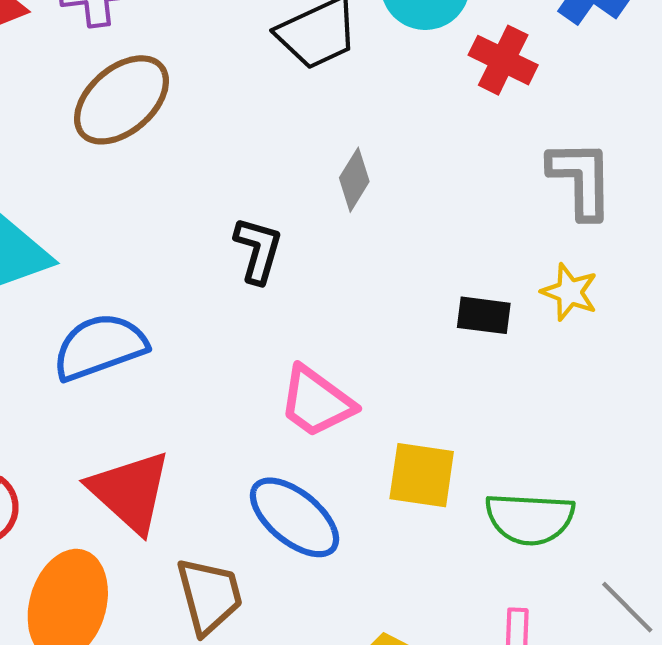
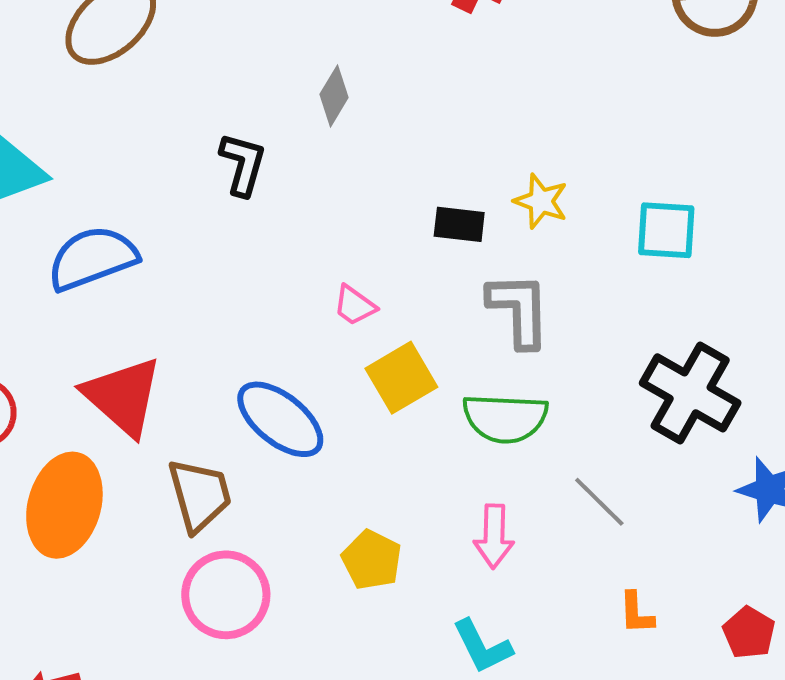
gray L-shape: (581, 179) -> (519, 310), moved
pink trapezoid: (316, 402) -> (355, 305), moved, size x0.6
yellow square: (422, 475) -> (401, 378), turned -38

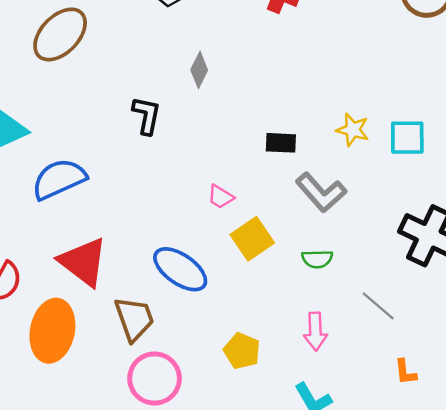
yellow star: (541, 201) -> (353, 130), moved
gray L-shape: (519, 310) -> (321, 192), turned 144
green semicircle: (505, 418) -> (317, 259), size x0.6

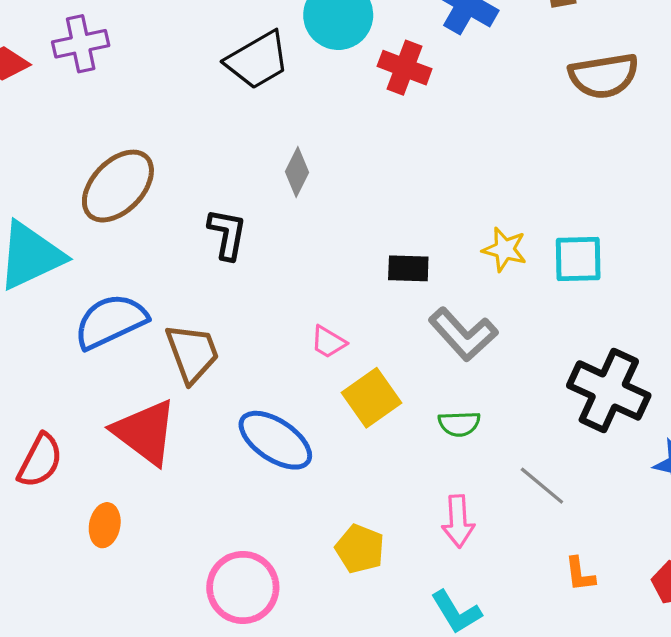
brown ellipse: (60, 34) -> (118, 186), moved
brown trapezoid: (134, 319) -> (192, 353), moved
orange ellipse: (52, 331) -> (105, 525), size x0.5

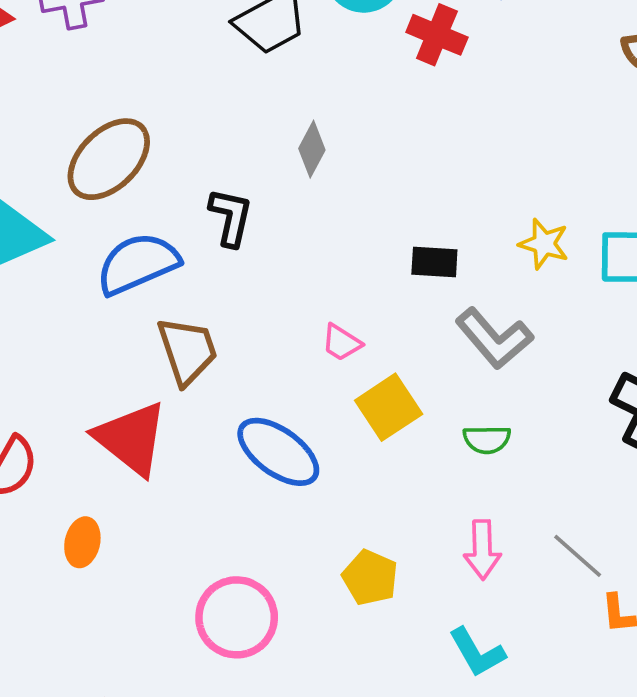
blue semicircle: (111, 321) -> (138, 264), moved
gray line: (542, 486) -> (578, 556), moved

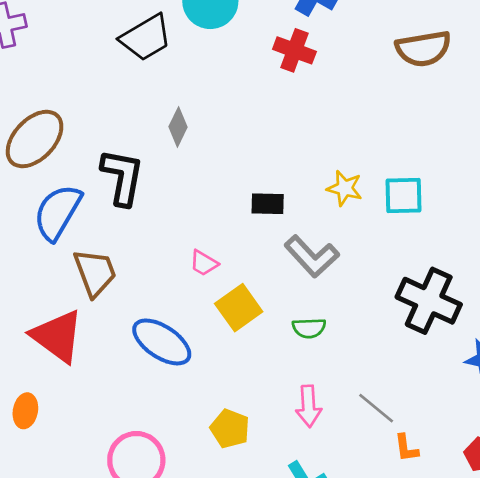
red cross: (437, 35) -> (294, 50), moved
black L-shape: (231, 217) -> (122, 177), size x1.4
blue semicircle: (138, 264) -> (58, 212), turned -34

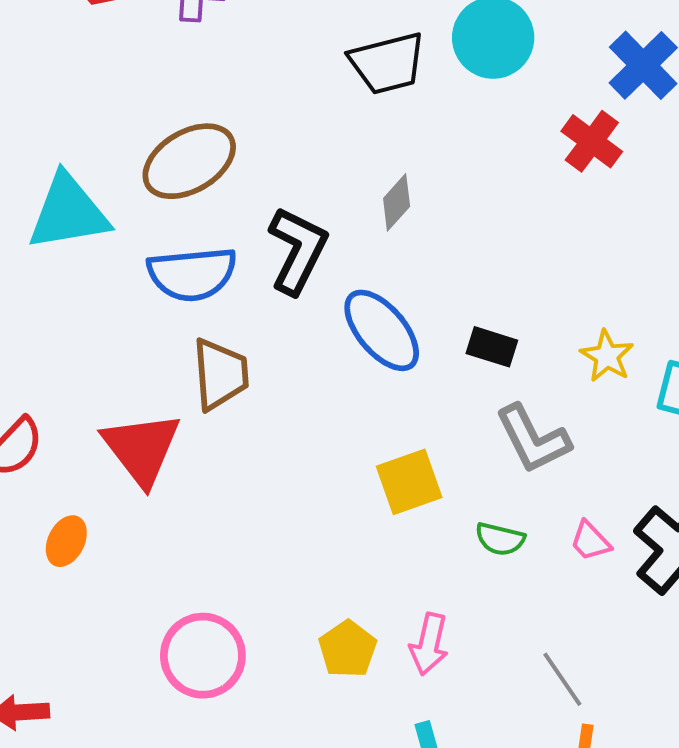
blue semicircle: (58, 212) -> (192, 274), turned -142
pink trapezoid: (204, 263) -> (590, 541), moved
blue ellipse: (162, 342) -> (382, 330), moved
pink arrow: (309, 406) -> (429, 644), moved

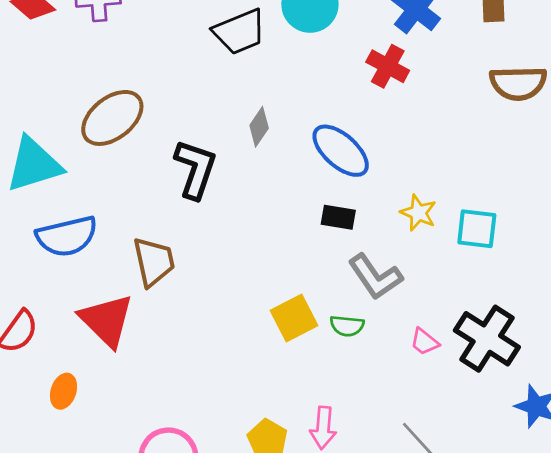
blue semicircle: (192, 274) -> (67, 236), moved
blue ellipse: (382, 330) -> (341, 151), moved
green semicircle: (500, 539) -> (347, 326), moved

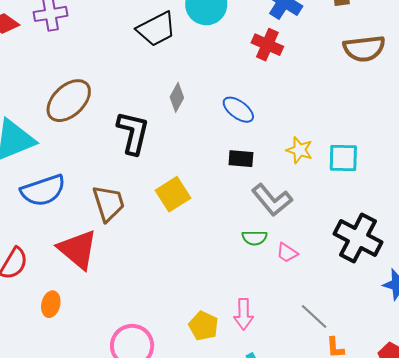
blue ellipse: (341, 151) -> (238, 110), size x0.7
yellow square: (294, 318) -> (173, 194), moved
pink trapezoid: (424, 342) -> (287, 253), moved

